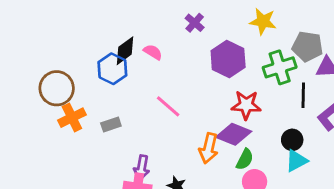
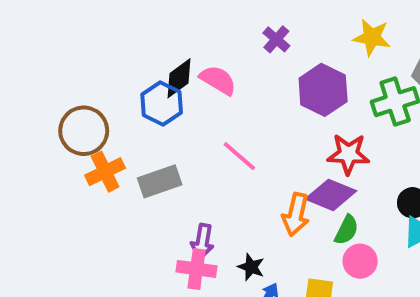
pink semicircle: (153, 52) -> (218, 80), size x1.4
gray rectangle: (111, 125) -> (160, 181), size x1.5

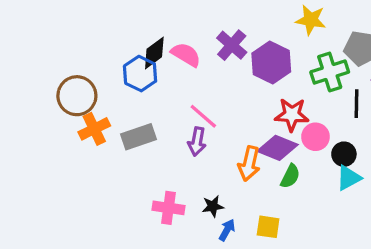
purple cross: (276, 39) -> (232, 45), moved, size x1.4
purple arrow: (202, 242) -> (197, 142), moved
pink circle: (360, 261) -> (315, 137), moved
black star: (251, 267) -> (213, 206), turned -30

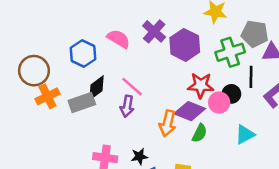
black diamond: (154, 53) -> (96, 88), moved
black circle: (344, 154) -> (231, 94), moved

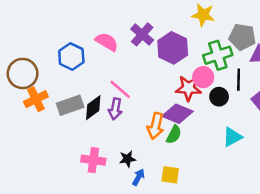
black diamond: (96, 88) -> (93, 108), moved
pink circle: (219, 103) -> (203, 77), moved
green semicircle: (199, 133) -> (174, 135), moved

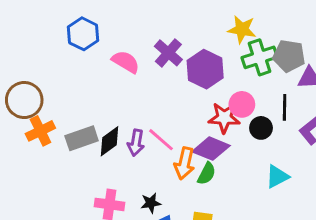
green cross: (218, 55) -> (260, 57), moved
blue hexagon: (71, 56) -> (83, 34), moved
pink line: (120, 89) -> (161, 140), moved

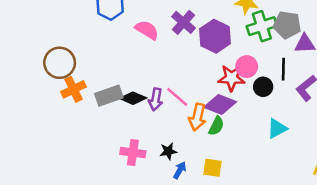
black diamond: (110, 141) -> (133, 98), turned 60

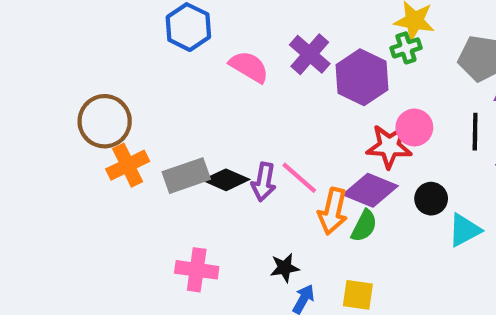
green cross: (262, 26) -> (406, 48), moved, size x0.6
black circle: (263, 87) -> (431, 199), moved
pink cross: (133, 153) -> (197, 270), moved

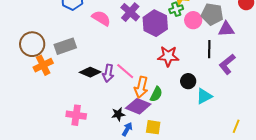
pink circle: (414, 127) -> (193, 20), moved
gray rectangle: (186, 176) -> (65, 46), moved
purple diamond: (370, 190) -> (138, 106), moved

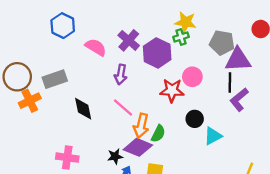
pink circle: (193, 20) -> (192, 77), moved
purple triangle: (226, 29) -> (238, 60), size x1.4
black line: (209, 49) -> (230, 82), moved
black diamond: (90, 72) -> (83, 109), turned 55
purple arrow: (108, 73) -> (121, 75), moved

